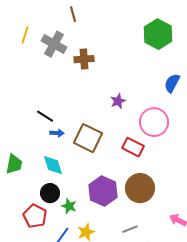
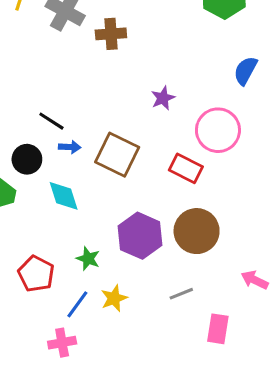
black circle: (50, 193) -> (27, 159), moved

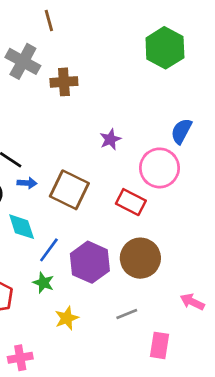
blue semicircle: (245, 71) -> (181, 131), moved
blue line: (77, 304) -> (49, 250), moved

